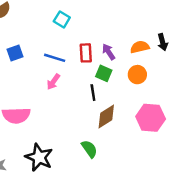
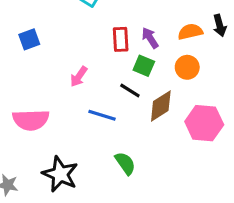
blue line: (55, 58) -> (102, 115), moved
black line: (93, 93) -> (130, 91), turned -49
brown diamond: (106, 117) -> (161, 106), moved

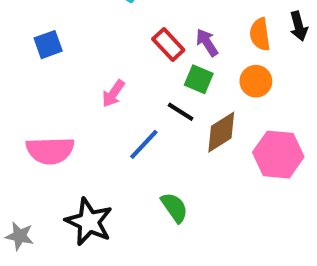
orange semicircle: (190, 32) -> (260, 34), turned -85
red rectangle: (121, 39) -> (168, 45), turned -40
blue line: (102, 115) -> (144, 144), turned -64

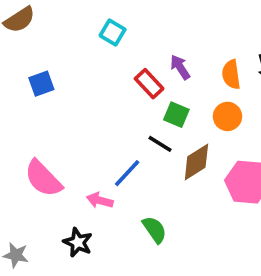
purple arrow: (207, 43) -> (180, 67), moved
pink arrow: (113, 93) -> (100, 200), moved, turned 70
pink semicircle: (50, 150) -> (43, 178), turned 48
black star: (89, 222) -> (78, 242), size x0.7

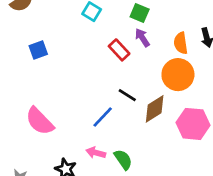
green square: (176, 115) -> (140, 13), moved
orange circle: (227, 116) -> (178, 75), size x1.5
pink arrow: (100, 200) -> (96, 153), moved

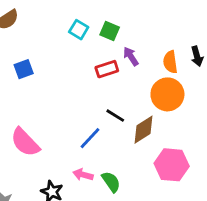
green square: (140, 13) -> (110, 31), moved
red rectangle: (119, 50) -> (107, 69), turned -65
pink hexagon: (193, 124) -> (172, 165), moved

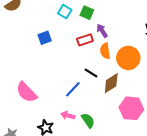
orange semicircle: (170, 62) -> (105, 51), moved
blue square: (24, 69) -> (45, 38), moved

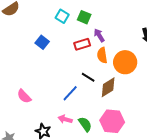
blue square: (45, 38) -> (42, 42), turned -32
pink semicircle: (26, 92) -> (24, 96), size x0.7
pink hexagon: (131, 108) -> (112, 121), moved

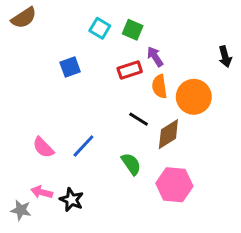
blue square: (42, 42) -> (70, 67), turned 32
blue line: (70, 93) -> (83, 146), moved
pink arrow: (65, 119) -> (42, 192), moved
green semicircle: (85, 124) -> (131, 164), moved

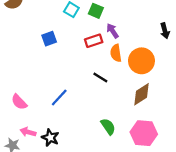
brown diamond: (168, 134) -> (141, 94), moved
pink semicircle: (43, 148) -> (19, 102), moved
green semicircle: (131, 164) -> (108, 126), moved
pink hexagon: (174, 185) -> (144, 133), moved

